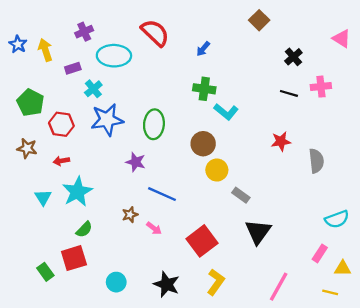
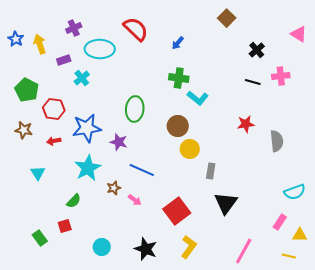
blue star: (107, 120) -> (87, 128), moved
cyan star: (77, 192) -> (88, 168), moved
gray rectangle: (241, 195) -> (211, 171), turned 63
red square: (74, 258) -> (65, 226), size x0.6

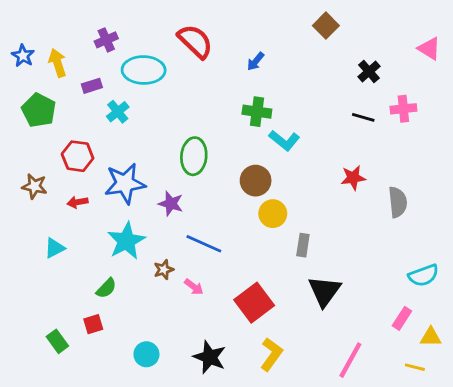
green pentagon: (27, 90) -> (39, 110), moved
cyan triangle: (38, 173) -> (55, 248), turned 35

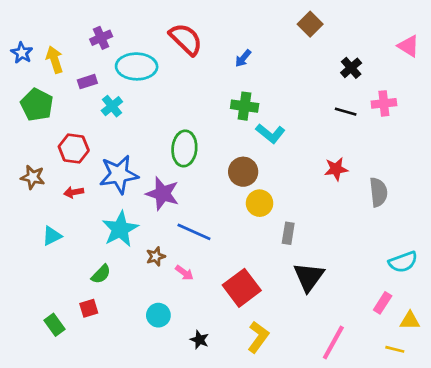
purple star: (171, 204) -> (163, 194), size x1.4
cyan circle: (146, 354) -> (158, 315), moved
black star: (210, 357) -> (199, 340), size x0.6

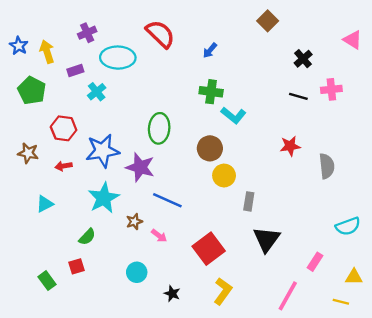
pink rectangle: (383, 303) -> (315, 262), moved

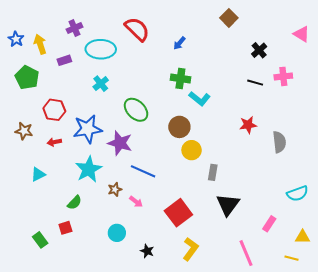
cyan cross: (97, 92) -> (101, 84), moved
green ellipse: (159, 128) -> (136, 110), turned -50
pink line: (288, 296) -> (246, 253), turned -52

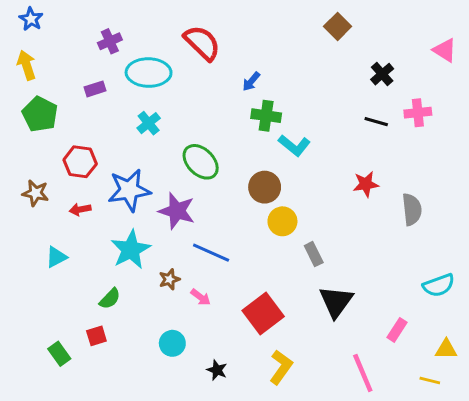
blue star: (16, 39) -> (31, 19), moved
blue arrow: (179, 43) -> (251, 81), moved
yellow arrow: (40, 44) -> (27, 65), moved
gray rectangle: (213, 172) -> (314, 254), turned -35

